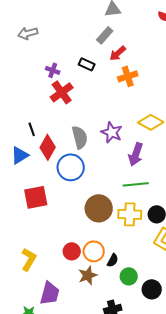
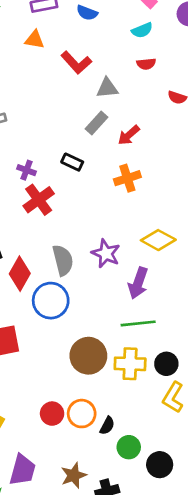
red arrow: (118, 53) -> (129, 135), moved
brown star: (88, 275) -> (74, 475), moved

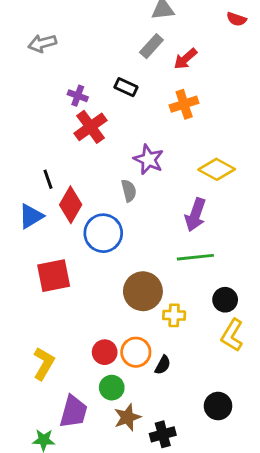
purple star: (106, 253) -> (149, 159), moved
gray semicircle: (63, 260) -> (129, 191), moved, size x0.7
yellow cross: (130, 364) -> (174, 315), moved, size x0.7
green circle: (129, 447) -> (112, 388), moved

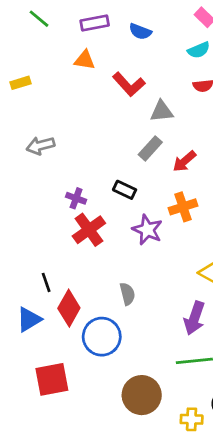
purple star: (149, 159) -> (147, 230), moved
yellow cross: (174, 315) -> (192, 419), moved

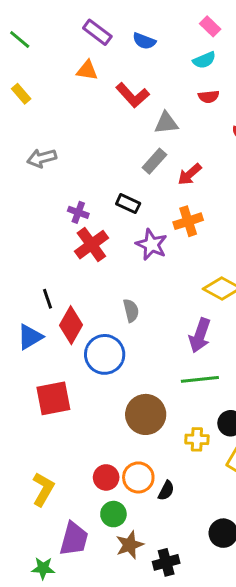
green line: (39, 19) -> (20, 40), moved
purple rectangle: (95, 23) -> (97, 32), turned 48
yellow rectangle: (20, 83) -> (21, 94), turned 66

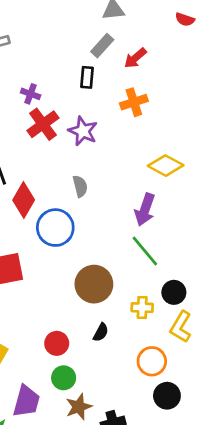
black rectangle: (128, 204) -> (87, 77), moved, turned 70
purple star: (152, 245) -> (83, 131), moved
green line: (200, 379) -> (145, 251), turned 56
orange circle: (138, 477) -> (152, 361), moved
black semicircle: (166, 491) -> (101, 332), moved

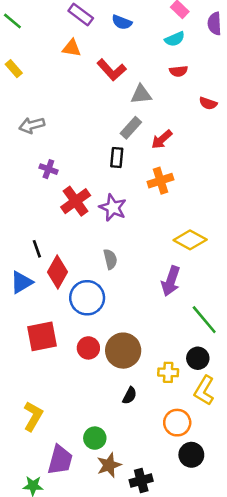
purple cross: (31, 94) -> (48, 169), moved
green line: (145, 251) -> (204, 320), moved
red circle: (57, 343) -> (88, 348), moved

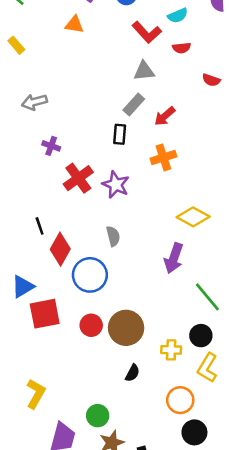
red L-shape: (112, 70) -> (147, 32), moved
blue triangle: (21, 282) -> (23, 287), moved

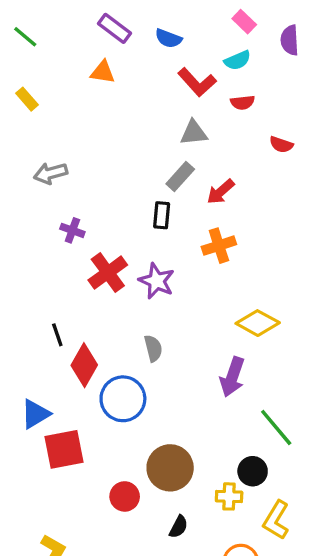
red circle: (91, 325) -> (125, 496), moved
black circle: (201, 336) -> (253, 471), moved

